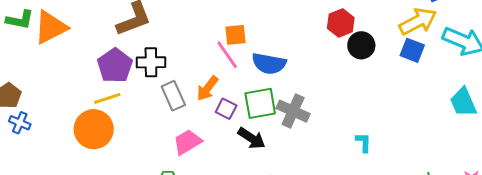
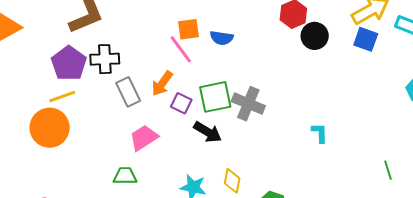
blue semicircle: (269, 64) -> (222, 38), moved, size x0.7

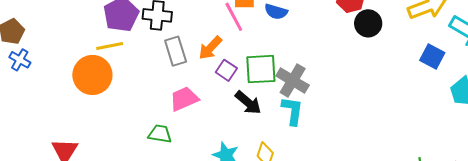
blue square: (366, 39) -> (432, 57), moved
cyan L-shape: (320, 133) -> (292, 111), moved, size x1.4

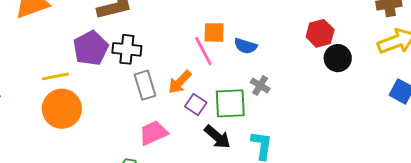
yellow line: (110, 46) -> (55, 76), moved
gray cross: (293, 81) -> (260, 85), moved, size x0.6

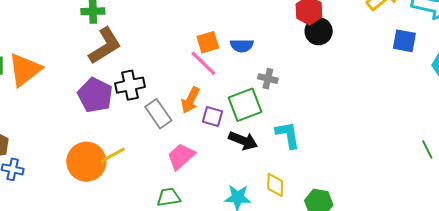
black circle: (338, 58) -> (319, 31), moved
yellow line: (55, 76) -> (113, 155), moved

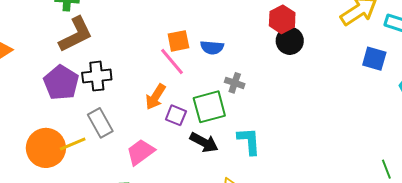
gray rectangle: (158, 114) -> (100, 123), moved

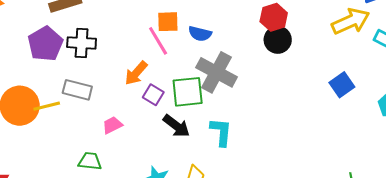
blue square: (374, 59) -> (342, 85), moved, turned 30
gray cross: (235, 83) -> (216, 72), size x2.0
gray rectangle: (100, 123) -> (77, 90), turned -56
pink trapezoid: (140, 152) -> (112, 125), size x0.7

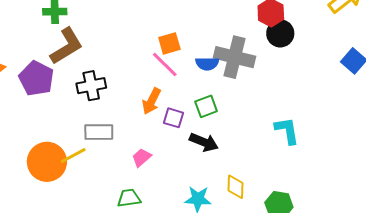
blue semicircle: (200, 34) -> (207, 64), moved
purple pentagon: (45, 44) -> (36, 78), moved
gray cross: (216, 72) -> (234, 57), moved
green square: (188, 92) -> (206, 106), size x0.7
cyan L-shape: (221, 132) -> (287, 131), moved

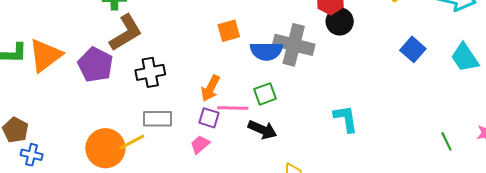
pink line: (165, 64) -> (233, 108), moved, turned -44
blue semicircle: (207, 64) -> (266, 51), size x1.4
purple square: (173, 118) -> (209, 118), moved

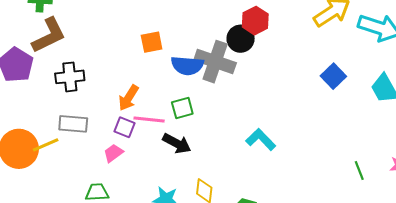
black circle: (340, 21) -> (241, 39), moved
cyan L-shape: (346, 119) -> (261, 139), turned -40

